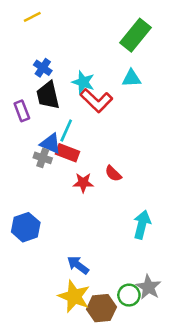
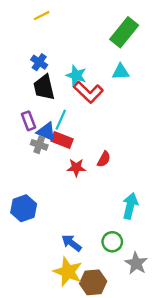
yellow line: (32, 17) -> (42, 16), moved
purple rectangle: (22, 111) -> (28, 121), moved
red semicircle: (113, 174) -> (104, 159), turned -105
green circle: (129, 295) -> (112, 242), moved

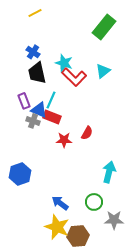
cyan triangle: (121, 72) -> (103, 71), moved, turned -35
gray star: (136, 263) -> (114, 220), turned -30

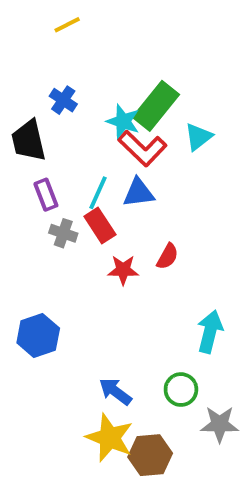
green rectangle: (104, 27) -> (156, 106), moved
black trapezoid: (37, 73) -> (29, 141), moved
blue triangle: (39, 110) -> (139, 193), moved, turned -30
red rectangle: (52, 117) -> (100, 226), turned 36

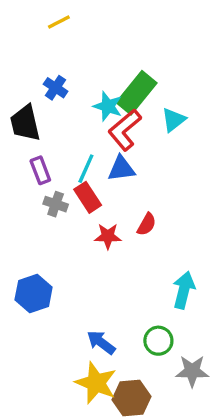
red L-shape: (142, 148) -> (125, 130), turned 96

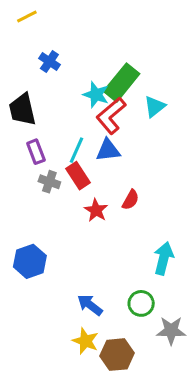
yellow line: (59, 22) -> (27, 16), moved
blue cross: (56, 88) -> (49, 62), moved
red star: (108, 236) -> (96, 210), turned 30
yellow star: (96, 383) -> (85, 341), size x0.7

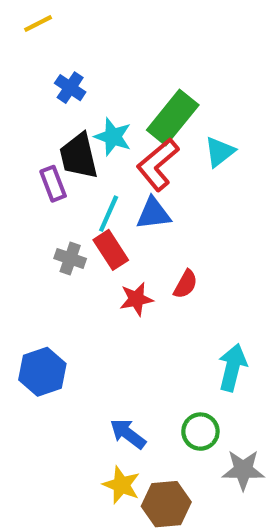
cyan star: (96, 95) -> (113, 137), moved
black trapezoid: (22, 110) -> (79, 156), moved
purple rectangle: (36, 152) -> (53, 184), moved
red star: (96, 210) -> (136, 299), turned 30

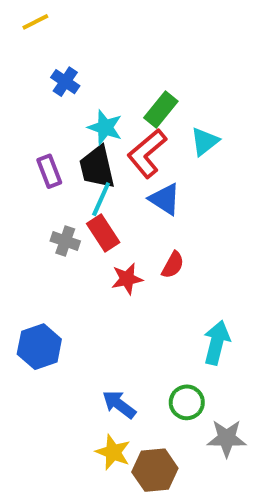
green rectangle: (173, 118) -> (161, 110), size x0.7
black trapezoid: (79, 156) -> (97, 167), moved
blue triangle: (153, 214) -> (165, 199), moved, turned 40

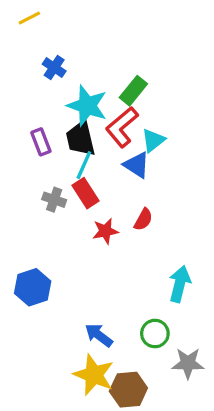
cyan star: (105, 127) -> (87, 106), size x1.4
cyan triangle: (205, 141) -> (153, 140), moved
yellow star: (113, 452) -> (94, 375), size x1.4

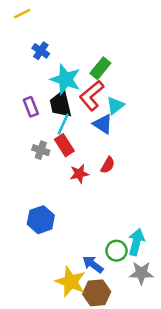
cyan arrow: (180, 284) -> (136, 242), moved
blue hexagon: (33, 287) -> (41, 220), moved
blue arrow: (99, 335) -> (93, 264), moved

